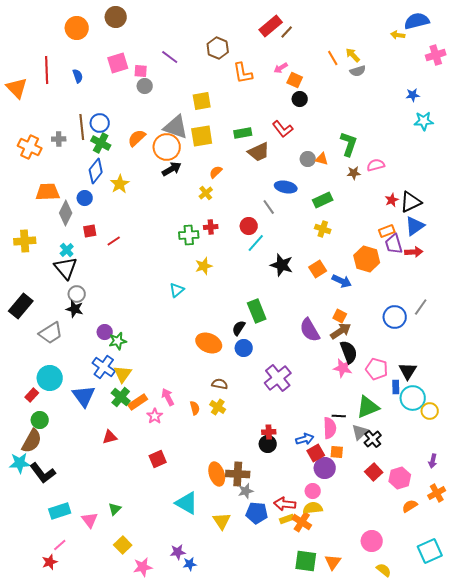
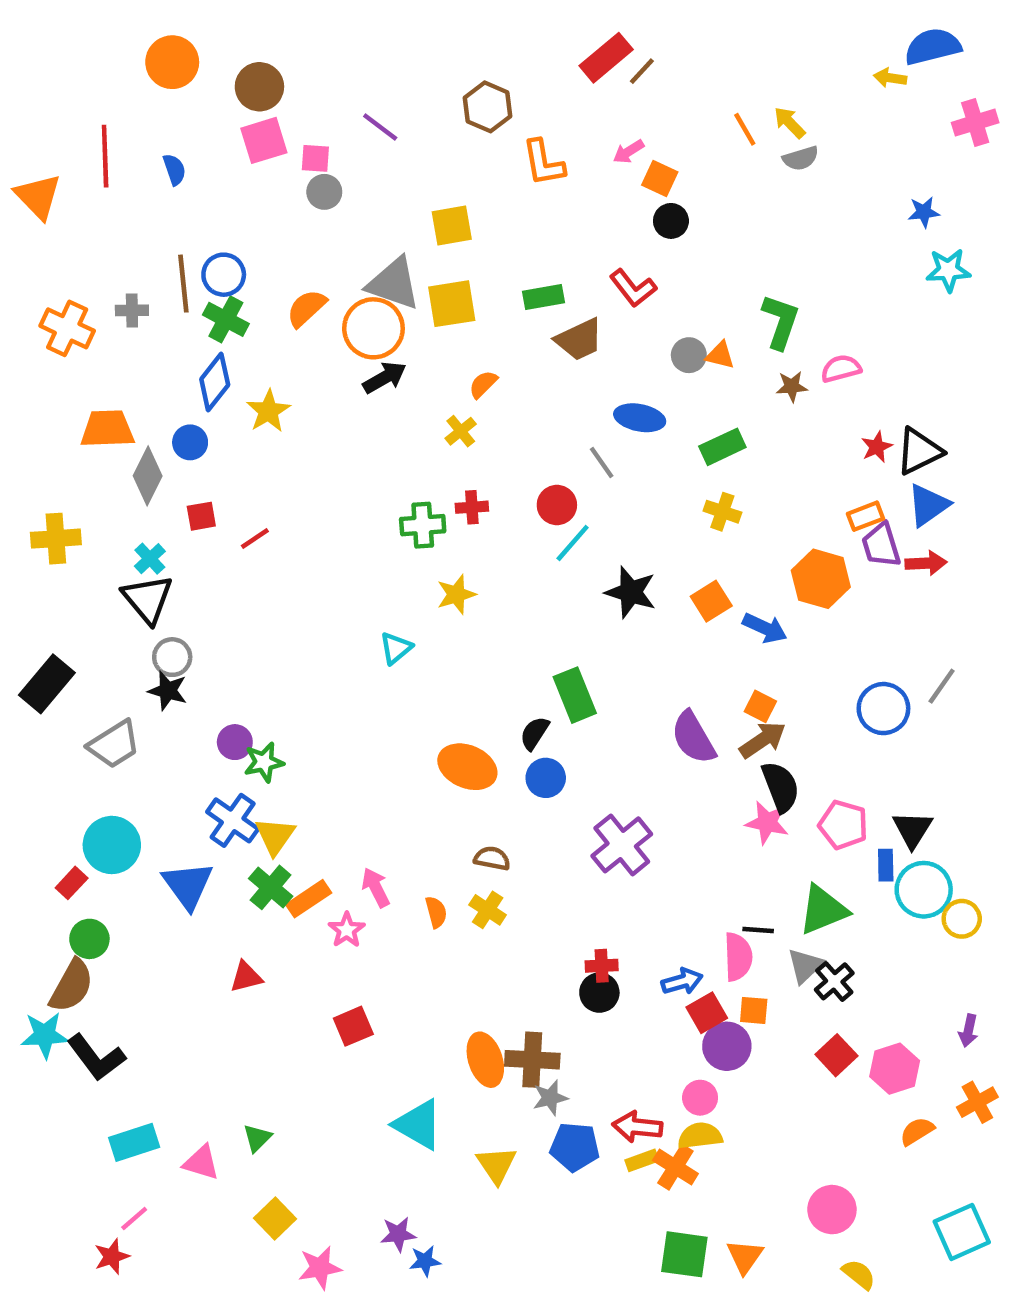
brown circle: (116, 17) -> (259, 87), moved
pink triangle: (90, 520) -> (201, 1163), turned -36

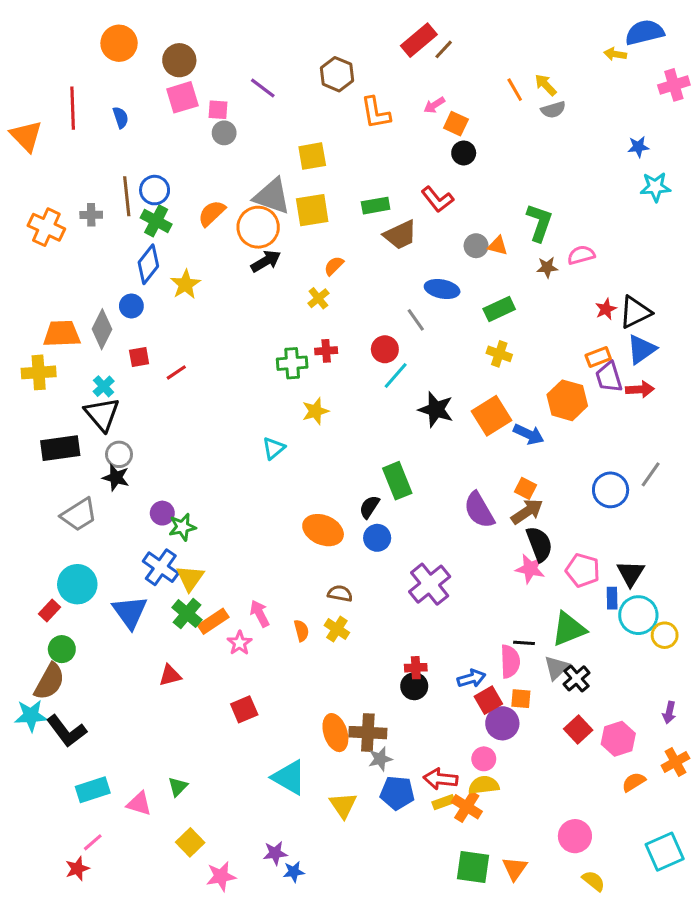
orange trapezoid: (107, 429) -> (62, 334), moved
orange square: (711, 601) -> (492, 416), size x1.4
black rectangle: (47, 684) -> (60, 448), moved, turned 42

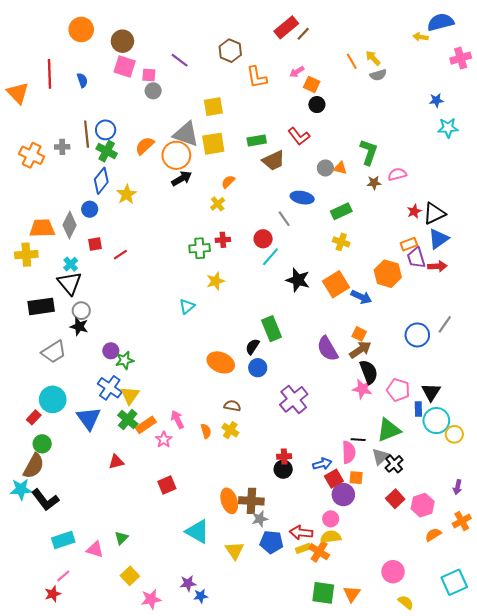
pink square: (182, 97) -> (125, 66), turned 35

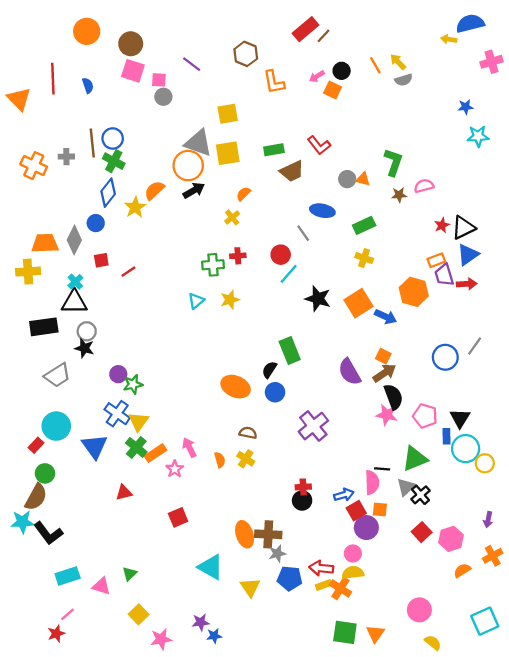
black circle: (317, 105) -> (342, 71), moved
orange semicircle: (145, 146) -> (154, 190), moved
black triangle: (70, 283) -> (74, 302), turned -50
cyan triangle: (187, 306) -> (196, 301), moved

